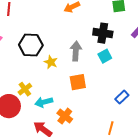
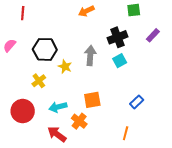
black cross: (103, 33) -> (118, 37), turned -30
orange square: (78, 82) -> (92, 100), moved
yellow cross: (25, 89) -> (39, 81), moved

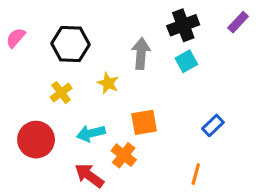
yellow star: (65, 67) -> (108, 83), moved

